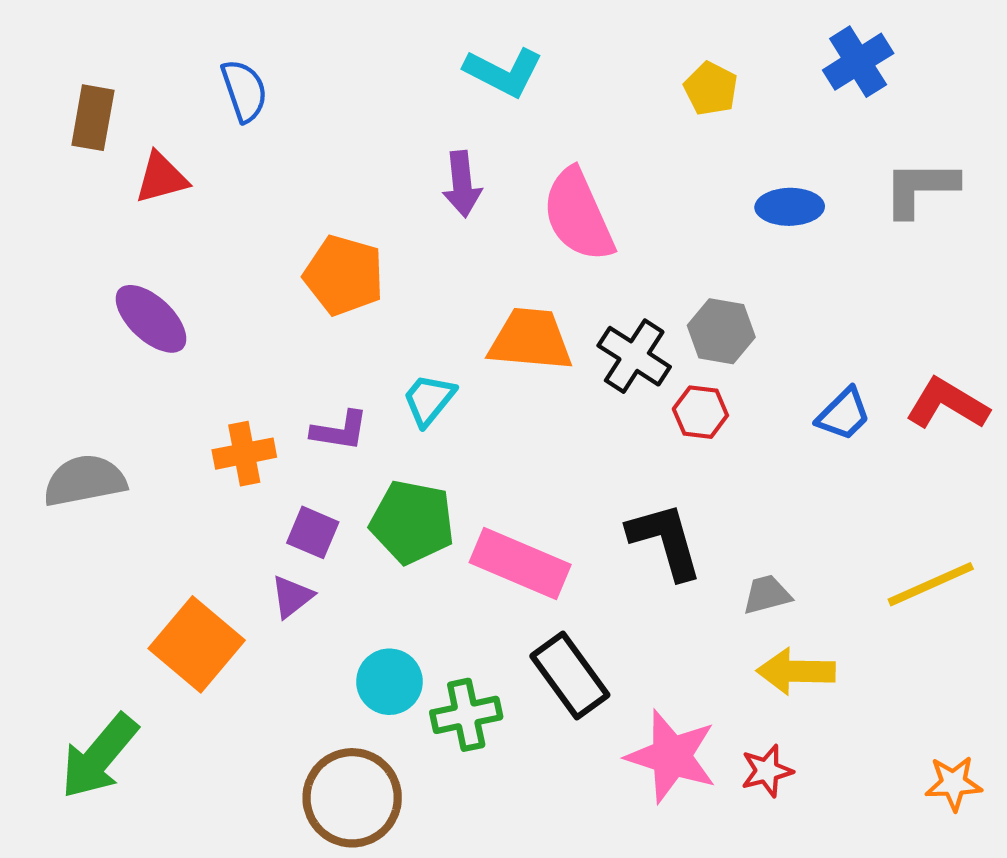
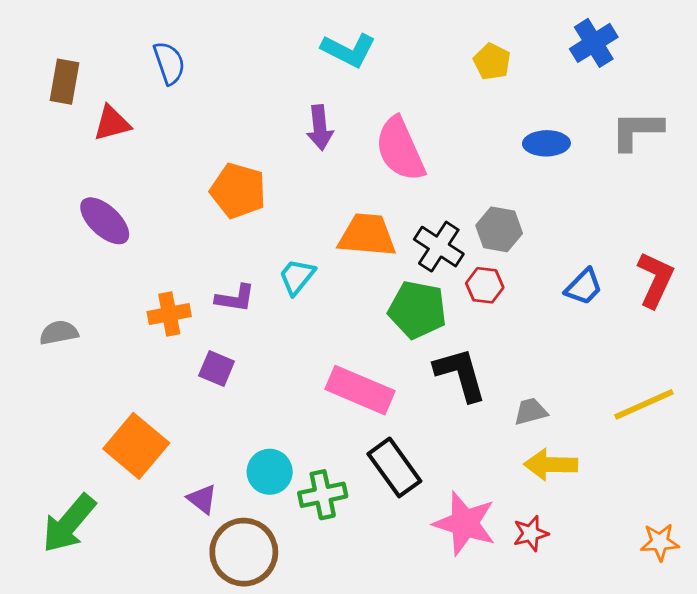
red L-shape: (947, 404) -> (655, 280), turned 84
gray semicircle: (85, 481) -> (59, 333), size x0.7
green pentagon: (412, 522) -> (417, 310), moved
purple triangle: (292, 597) -> (202, 499), moved, turned -44

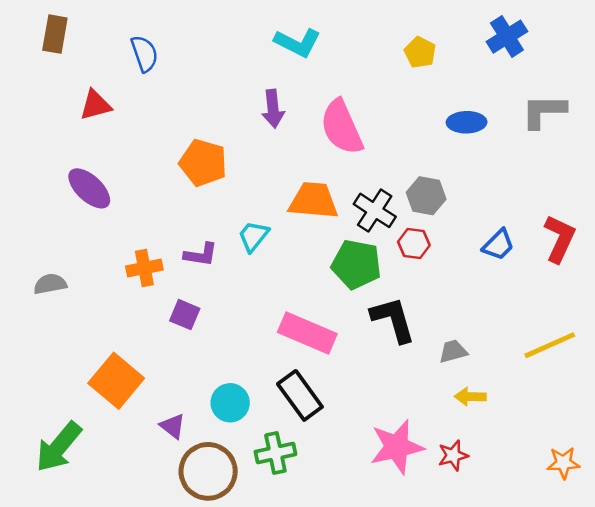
brown rectangle: (65, 82) -> (55, 34), moved
yellow arrow: (551, 465) -> (470, 397), size x0.7
black rectangle: (394, 467) -> (300, 395), moved
green cross: (323, 495) -> (275, 453), moved
pink star: (465, 523) -> (397, 447), turned -30

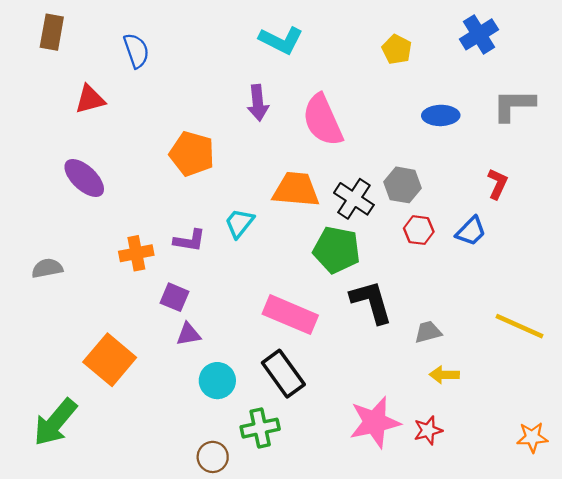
red L-shape: (560, 239) -> (497, 184), moved, size x0.7
red hexagon: (414, 244) -> (419, 230), moved
yellow line: (550, 345) -> (519, 326), turned 48
purple triangle: (173, 426) -> (188, 334), moved, turned -48
brown circle: (208, 471) -> (213, 457), moved, size x0.6

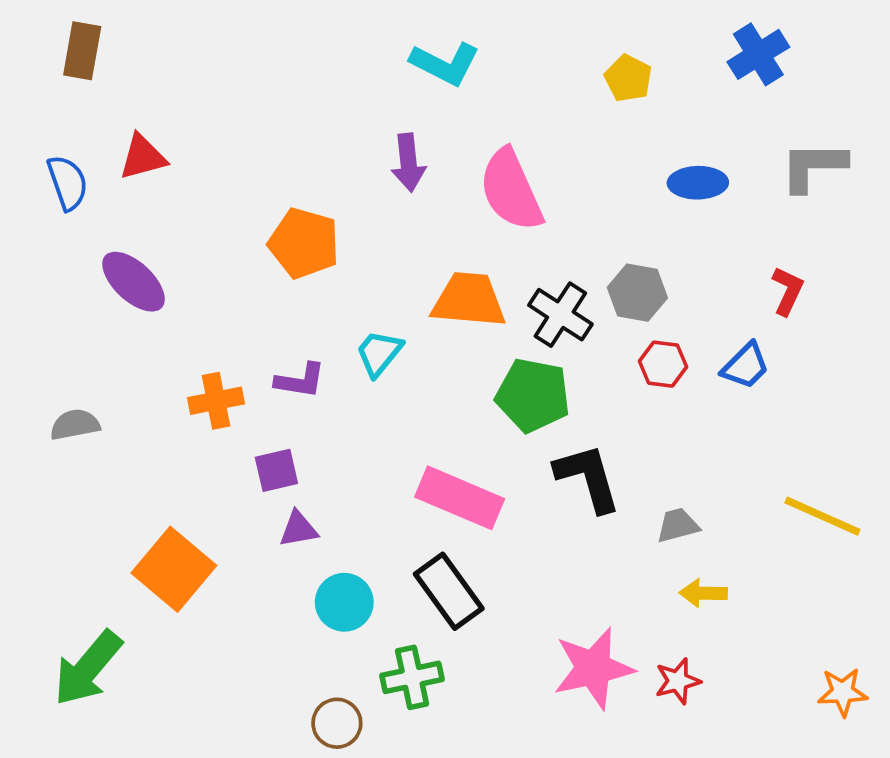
blue semicircle: (136, 51) -> (68, 183), moved
purple square: (175, 297) -> (276, 470), turned -36

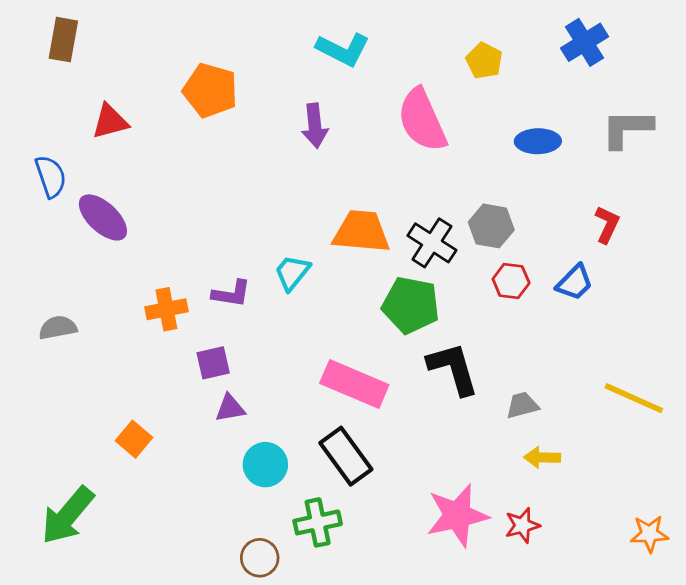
blue semicircle: (68, 183) -> (51, 177), moved
pink semicircle: (511, 190) -> (422, 120), moved
orange pentagon: (304, 243) -> (210, 90), moved
orange square: (174, 569) -> (134, 439), size x0.6

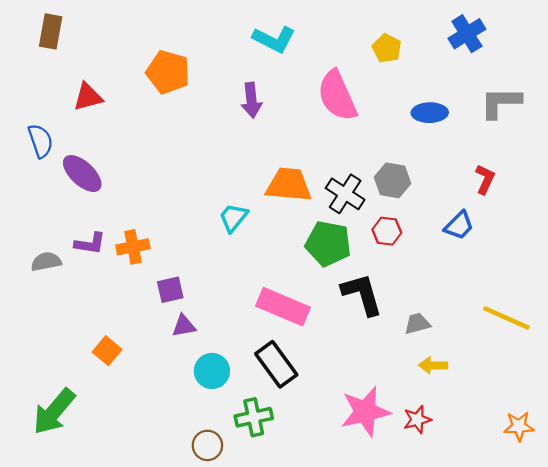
red hexagon: (511, 281) -> (387, 231), moved
purple L-shape: (231, 294) -> (90, 243), moved

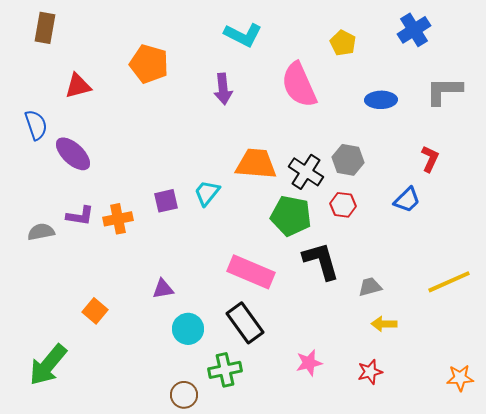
purple square: (170, 290) -> (166, 201), moved
yellow line: (506, 318) -> (449, 282), turned -48
pink star: (365, 412) -> (309, 363), moved, size x0.6

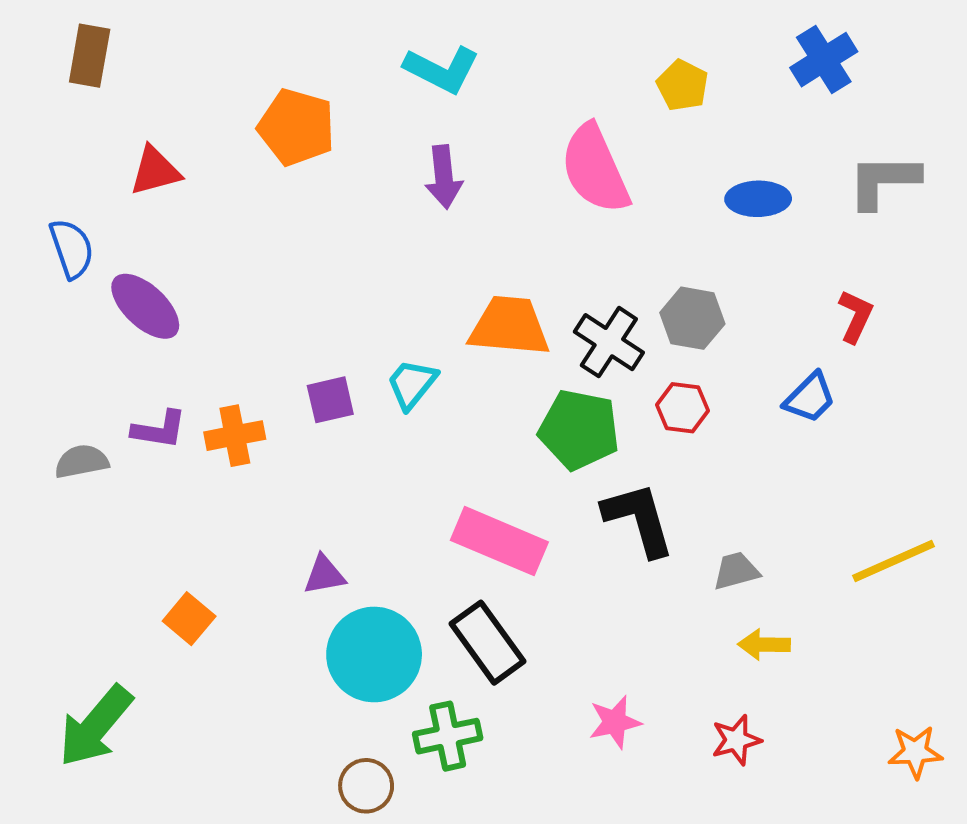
cyan L-shape: (243, 35) -> (442, 69), moved
cyan circle: (188, 329) -> (374, 654), size x1.5

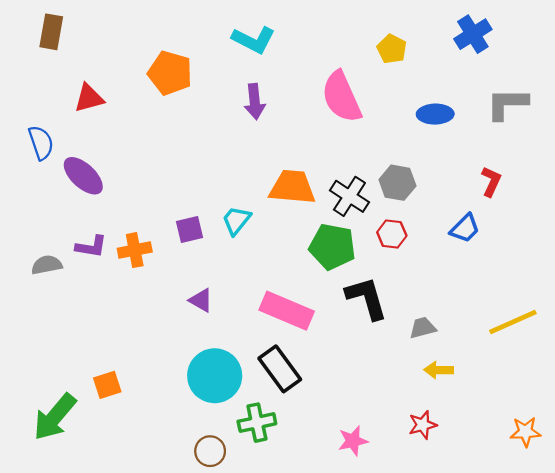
purple triangle: (324, 575) -> (201, 300), moved, turned 40
orange square: (189, 619) -> (107, 385), moved, turned 32
pink star: (615, 722) -> (353, 441), moved

